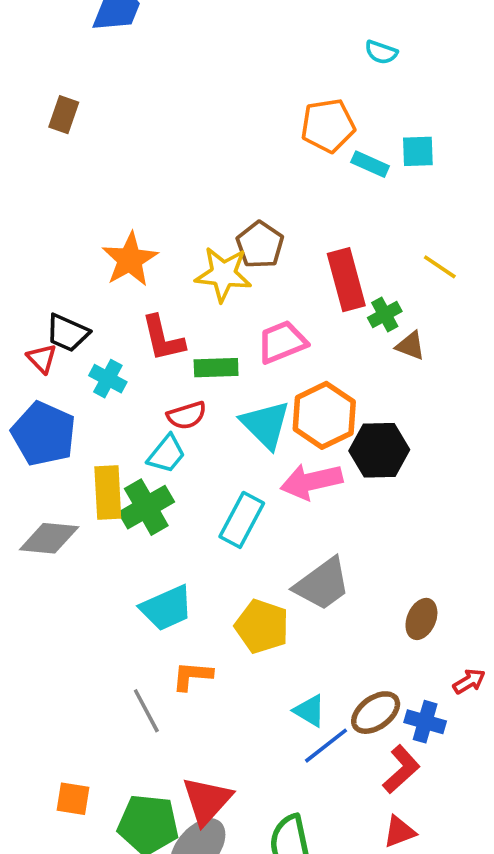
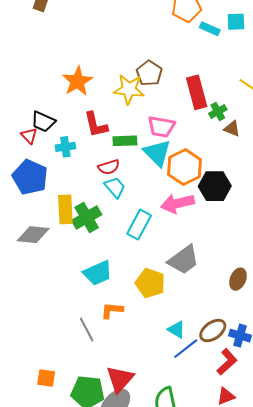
pink trapezoid: (282, 342) -> (161, 127), turned -148
cyan cross: (108, 379) -> (65, 147), turned -36
cyan triangle: (266, 425) -> (157, 153), moved
cyan trapezoid: (166, 454) -> (115, 187), moved, turned -80

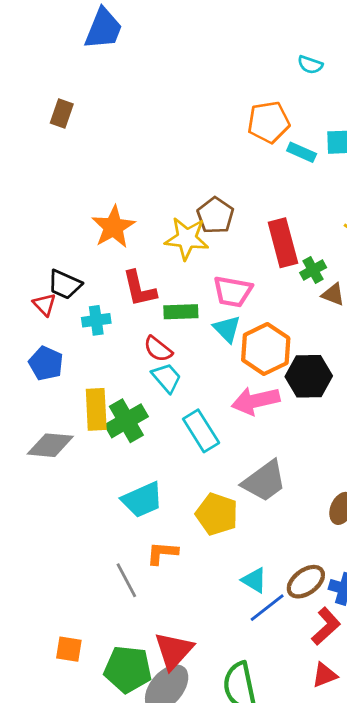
cyan triangle: (157, 153) -> (227, 329), size x0.7
red semicircle: (109, 167) -> (158, 349), turned 55
blue pentagon: (30, 177) -> (46, 363), size x0.7
cyan rectangle: (139, 225) -> (201, 431), turned -60

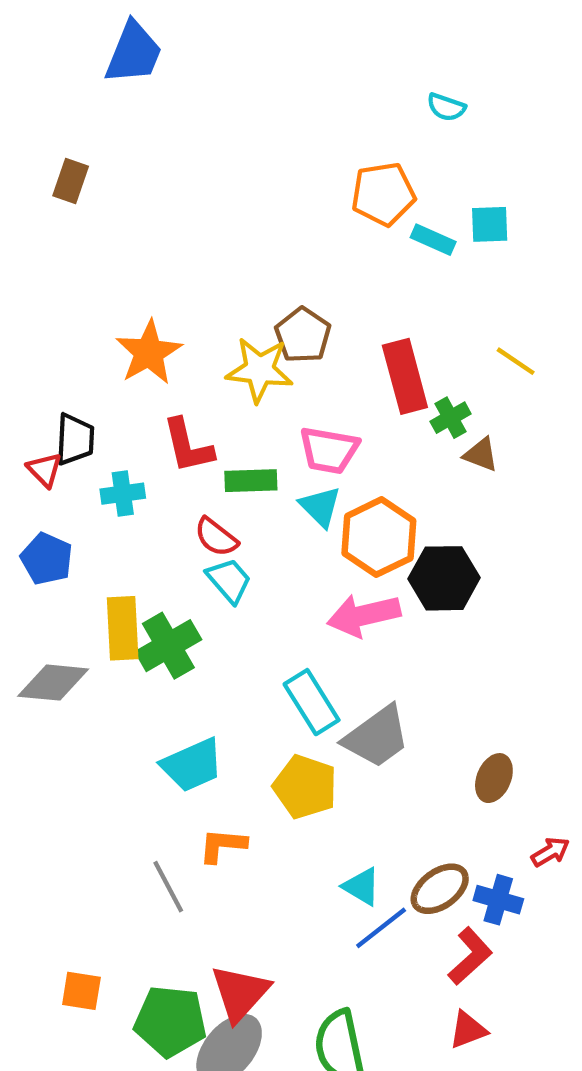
black trapezoid: (65, 284) -> (75, 439), turned -111
cyan rectangle: (201, 431) -> (312, 702), moved

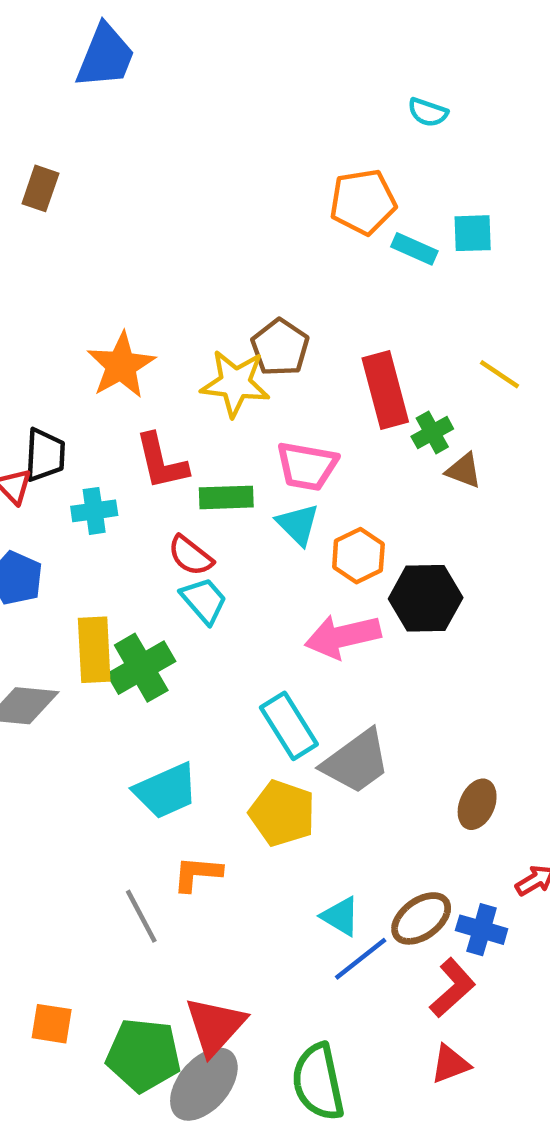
orange hexagon: (379, 537) -> (358, 556), size x0.7

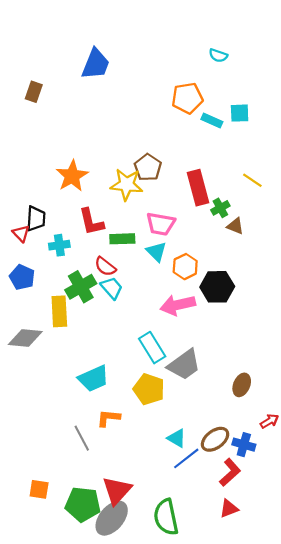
blue trapezoid: (105, 56) -> (96, 64), moved
green cross: (141, 668) -> (81, 287), moved

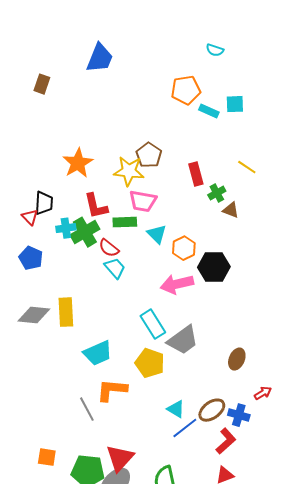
red rectangle: (198, 188) -> (196, 174), size x0.7
pink trapezoid: (161, 224) -> (143, 201), moved
green cross: (81, 287) -> (85, 232), moved
yellow rectangle: (59, 311) -> (66, 312), moved
orange L-shape: (108, 418) -> (112, 390), size x1.4

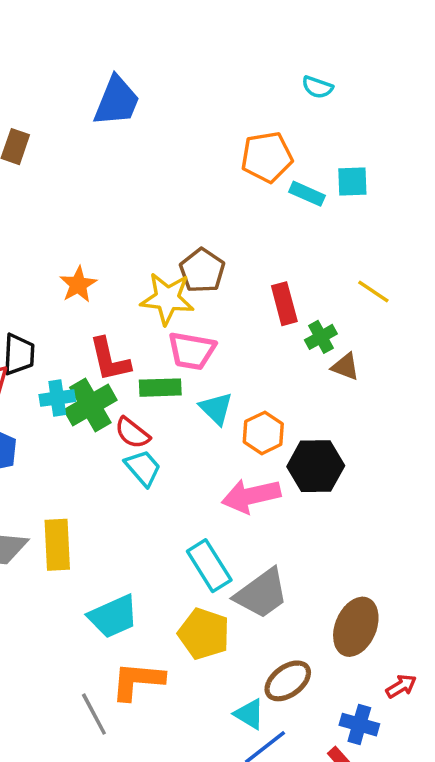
orange star: (78, 163) -> (78, 285), size x0.7
brown ellipse: (237, 359) -> (356, 627), size x1.5
brown ellipse: (212, 410) -> (288, 681), moved

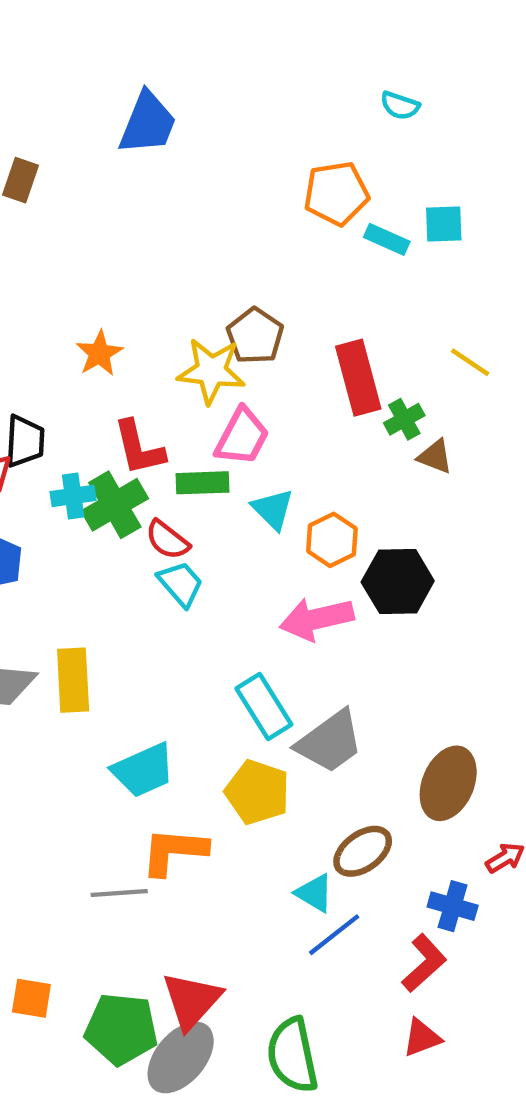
red rectangle: (284, 304) -> (358, 378), size x1.4
pink trapezoid: (192, 351) -> (242, 437), turned -72
gray line: (94, 714) -> (119, 893), turned -66

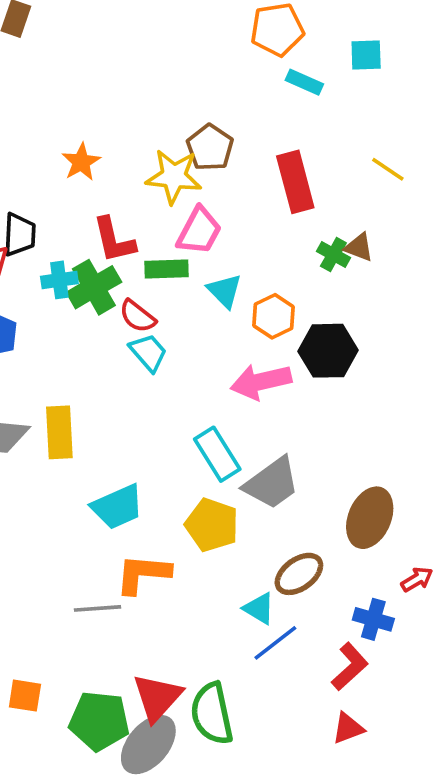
cyan rectangle: (387, 239) -> (304, 82), moved
green cross: (404, 419) -> (333, 255), moved, turned -32
green semicircle: (292, 1055) -> (212, 714), moved

